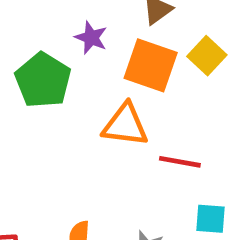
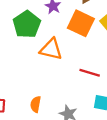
orange triangle: (125, 125) -> (51, 49), moved

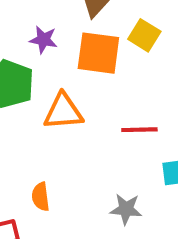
orange semicircle: (36, 104) -> (41, 197), moved

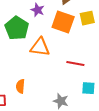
yellow square: (144, 35) -> (87, 18), turned 35

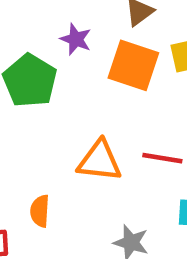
orange triangle: (40, 47) -> (99, 161), moved

